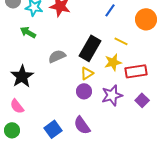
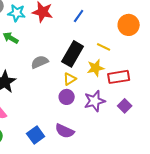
blue line: (110, 10) -> (79, 16), moved
purple semicircle: (82, 125) -> (65, 131), turned -30

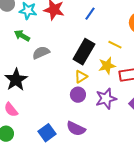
gray semicircle: (40, 62) -> (41, 53), moved

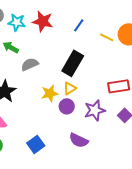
yellow line: (115, 45) -> (107, 37), moved
yellow star: (107, 66) -> (50, 93), moved
purple semicircle: (76, 129) -> (79, 140), moved

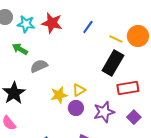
black rectangle: (73, 63) -> (113, 63), moved

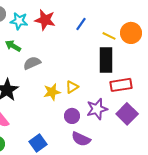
black rectangle: (113, 63) -> (106, 60), turned -30
purple circle: (76, 108) -> (72, 116), moved
purple square: (134, 117) -> (127, 114), size x1.5

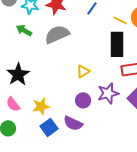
gray semicircle: (32, 63) -> (57, 34), moved, size x1.4
yellow star: (52, 92) -> (41, 106), moved
purple semicircle: (81, 139) -> (73, 123), moved

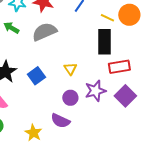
yellow triangle: (83, 71) -> (70, 69), turned -32
yellow star: (41, 106) -> (33, 133), moved, turned -30
blue square: (49, 127) -> (36, 76), moved

